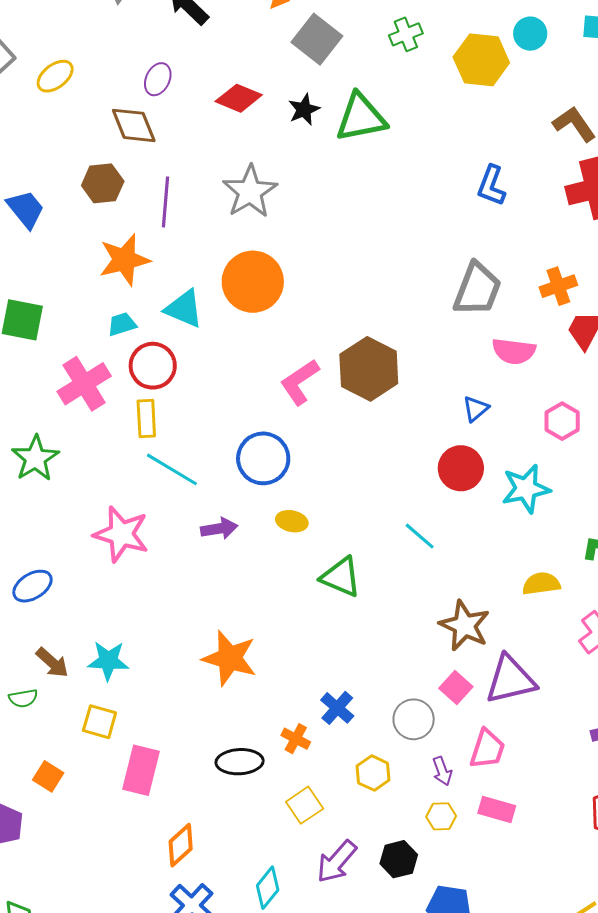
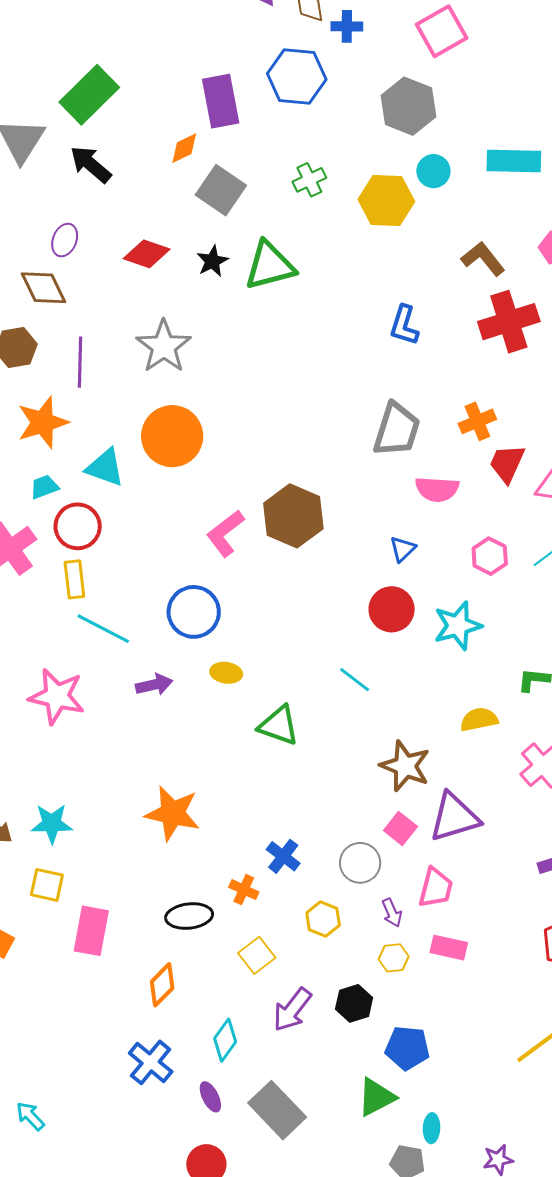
orange diamond: (181, 845) -> (162, 985), moved

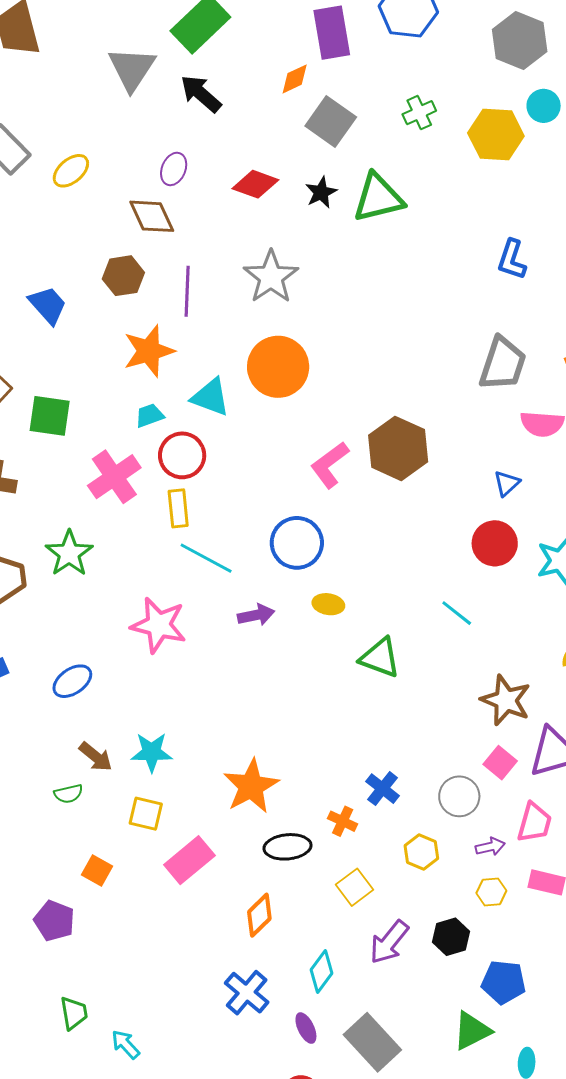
orange star: (173, 813) -> (251, 786), moved, turned 30
purple arrow: (392, 913) -> (490, 847), turned -80
pink rectangle: (91, 931) -> (189, 860), turned 39

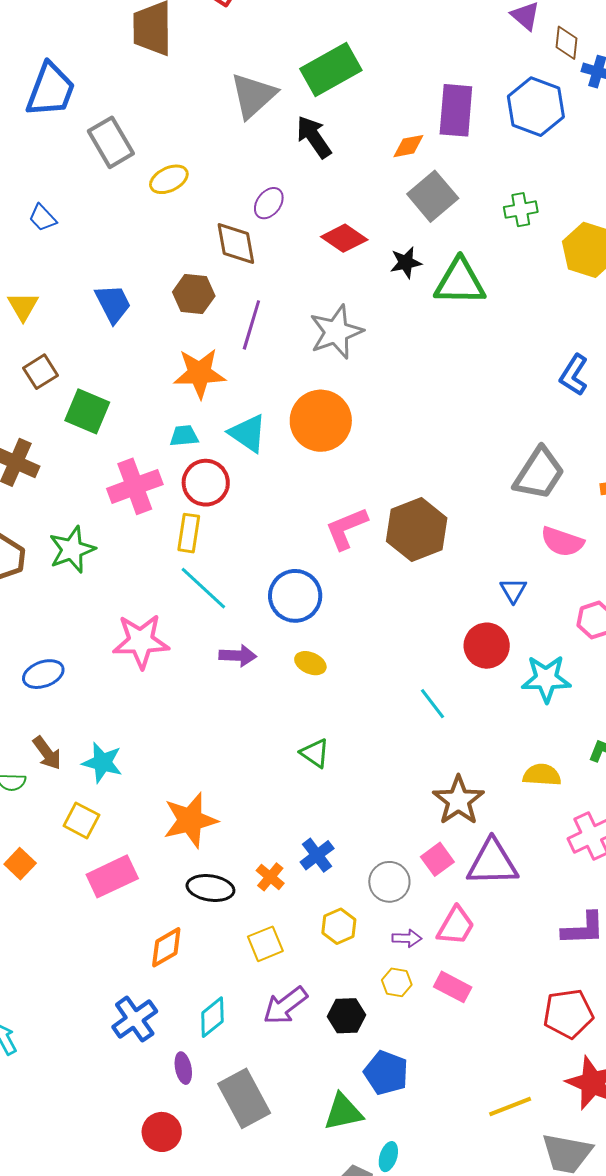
blue triangle: (507, 483) -> (513, 590), turned -32
pink star: (159, 625) -> (141, 641), turned -30
green triangle: (380, 658) -> (315, 753), moved, size x0.7

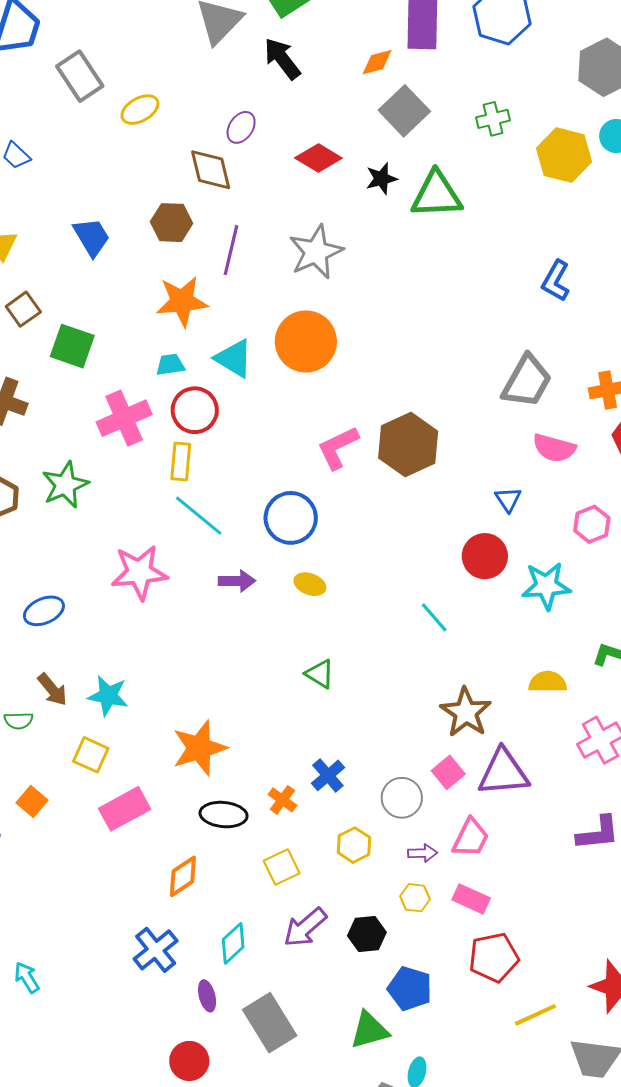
red pentagon: (568, 1014) -> (494, 957), moved

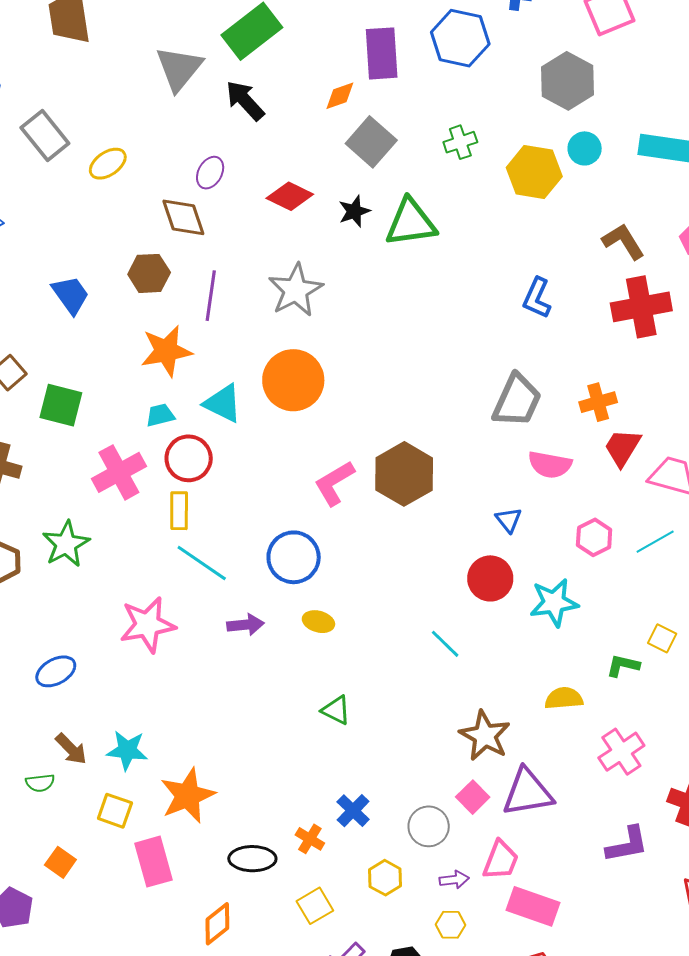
orange star: (199, 748) -> (188, 796), moved
pink rectangle: (125, 809) -> (153, 862), turned -72
pink rectangle: (471, 899) -> (533, 906), moved, size x1.4

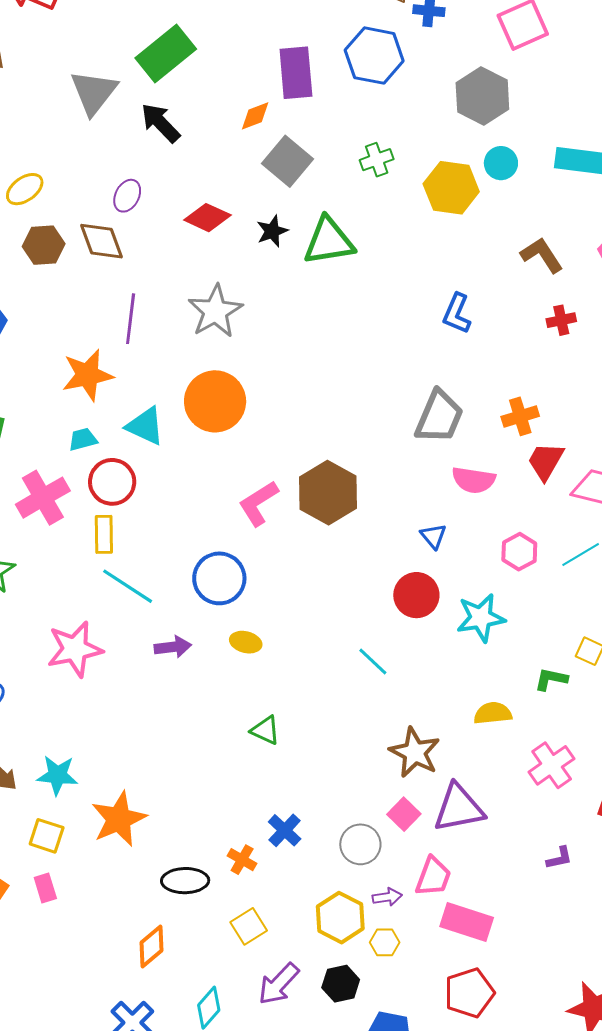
brown hexagon: (149, 273) -> (44, 245), moved
red cross: (641, 307) -> (561, 320), size x0.5
purple L-shape: (627, 845) -> (559, 858), size x0.6
pink rectangle: (153, 862) -> (45, 888), moved, size x0.6
yellow hexagon: (385, 878) -> (340, 918), moved, size x1.4

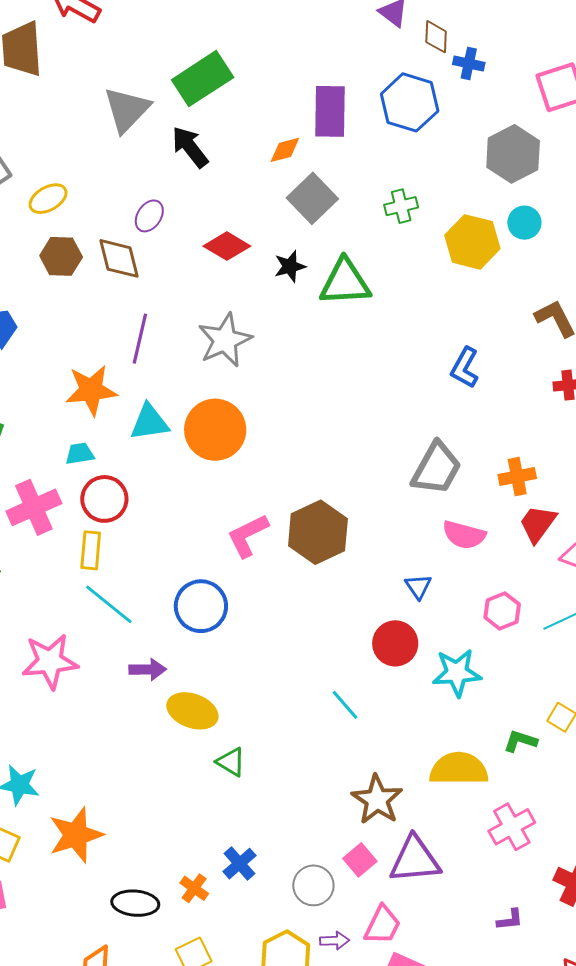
cyan triangle: (145, 426) -> (149, 422), moved, turned -39
yellow ellipse: (246, 642) -> (192, 711), moved, size x1.6
yellow semicircle: (493, 713) -> (459, 769), size x1.5

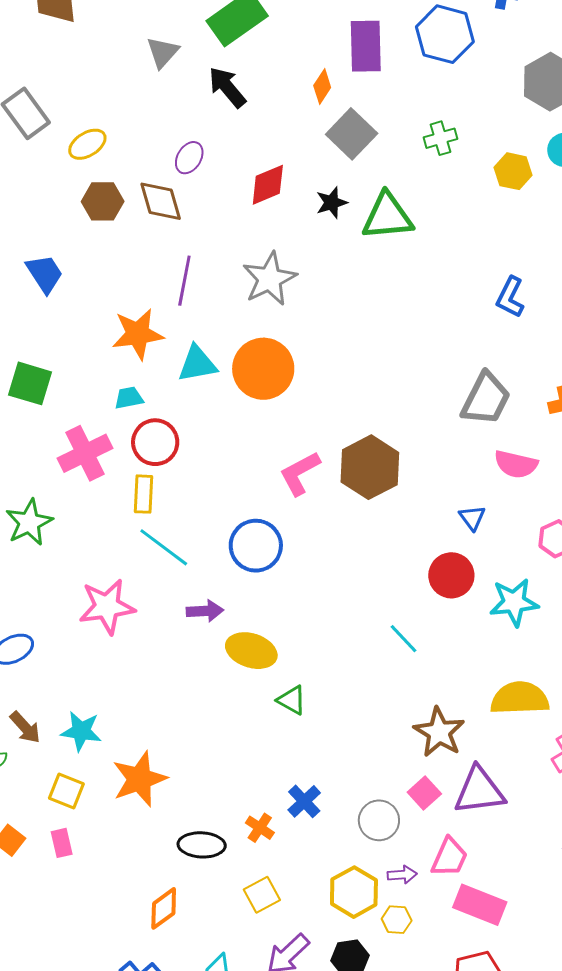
gray triangle: (127, 110) -> (163, 52), size x0.7
orange diamond: (285, 150) -> (322, 87), turned -40
yellow hexagon: (472, 242) -> (513, 171), size x0.7
red diamond: (227, 246) -> (268, 185), turned -51

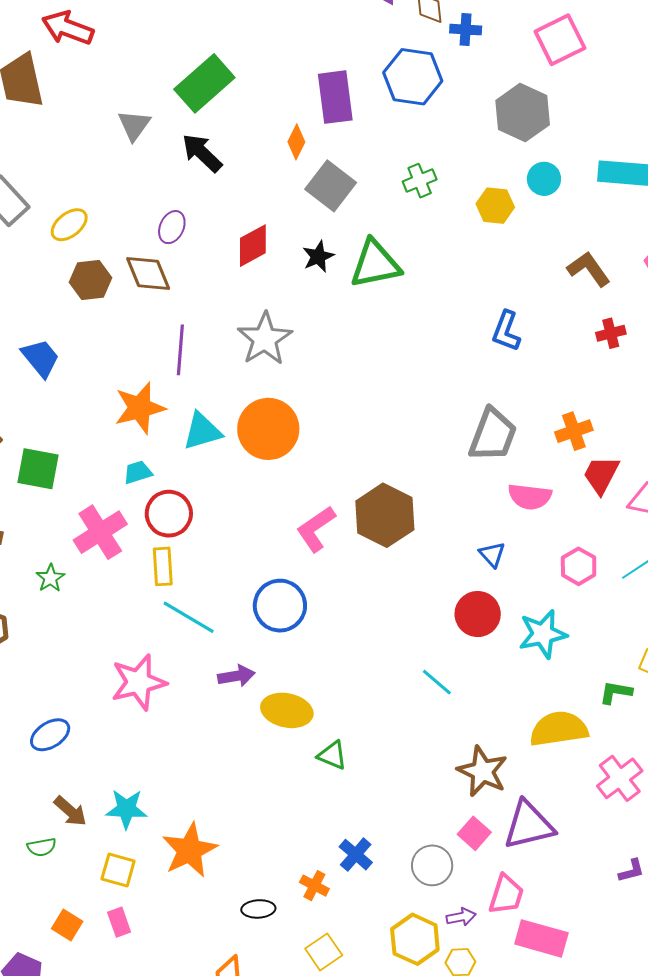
green star: (29, 522) -> (50, 578), moved, size x0.6
black ellipse: (202, 845) -> (258, 909), size x0.7

